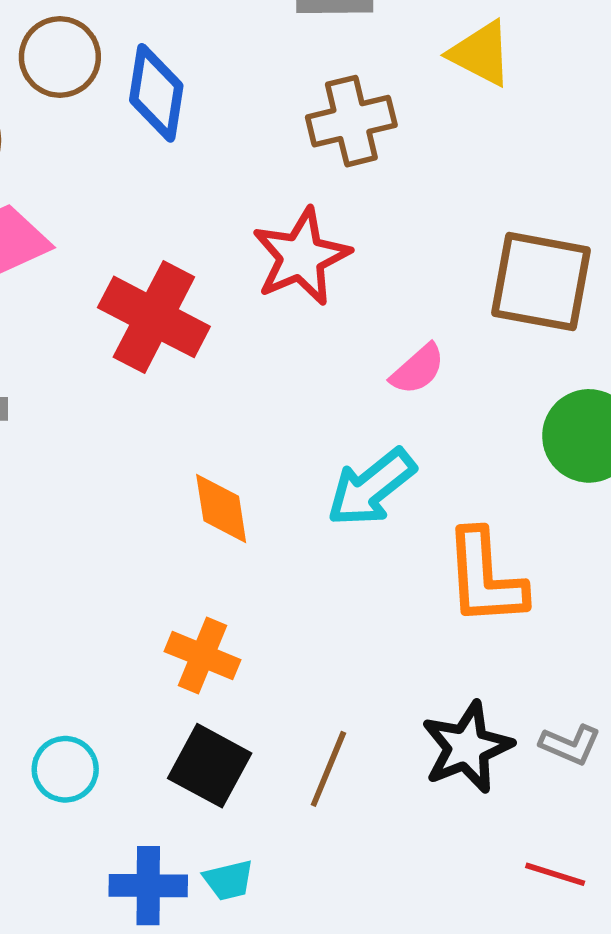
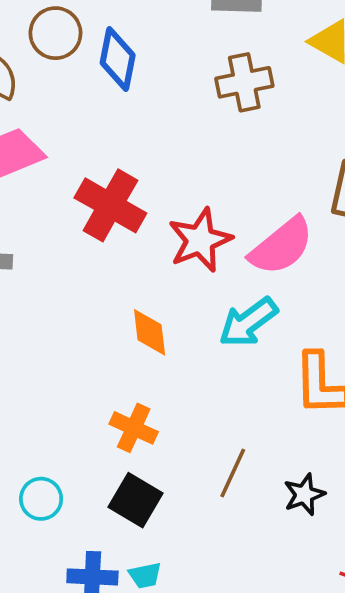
red star: (301, 257) -> (200, 240), moved
pink semicircle: (418, 369) -> (281, 246), size x1.8
black star: (467, 747) -> (304, 494), size x0.7
brown line: (328, 769) -> (233, 473), moved

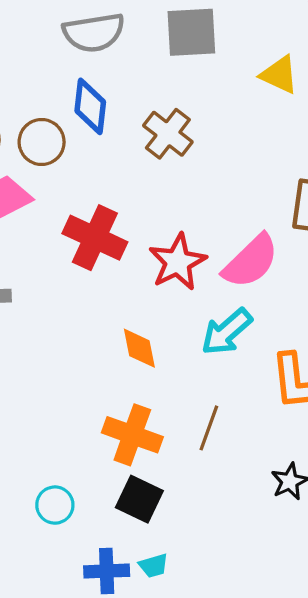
brown circle: (55, 33) -> (42, 142), moved
brown cross: (244, 82) -> (168, 134), moved, turned -36
orange cross: (134, 428) -> (132, 435), size x1.4
brown line: (233, 473) -> (209, 428), moved

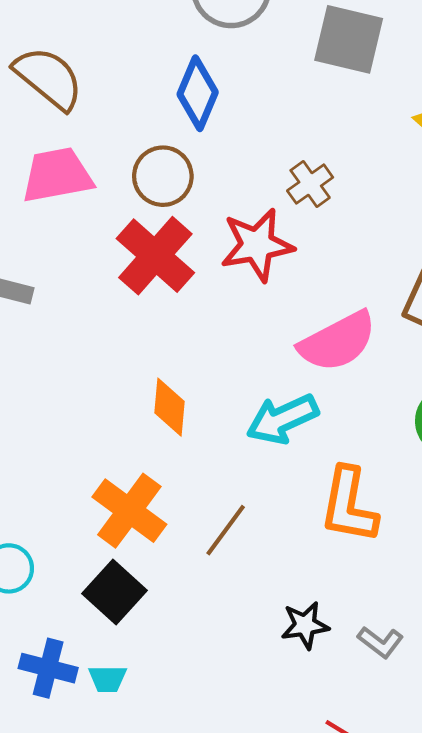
brown cross: (168, 134) -> (310, 184), moved, size x0.7
brown circle: (42, 142) -> (163, 176), moved
red star: (178, 262) -> (257, 245), moved

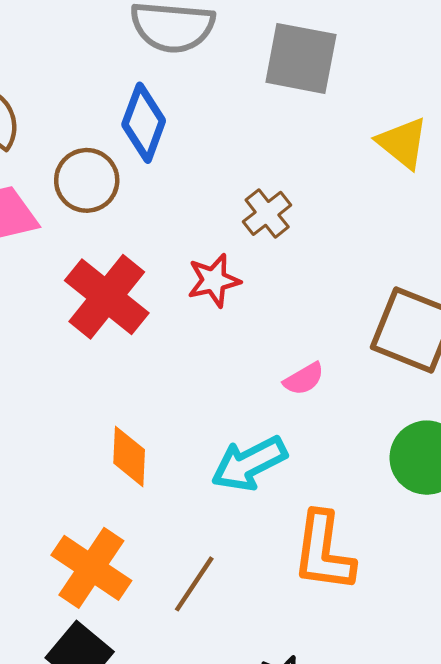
brown circle: (163, 176) -> (87, 180), moved
red star: (257, 245) -> (214, 280), size x0.7
pink semicircle: (338, 341) -> (304, 379), size x0.5

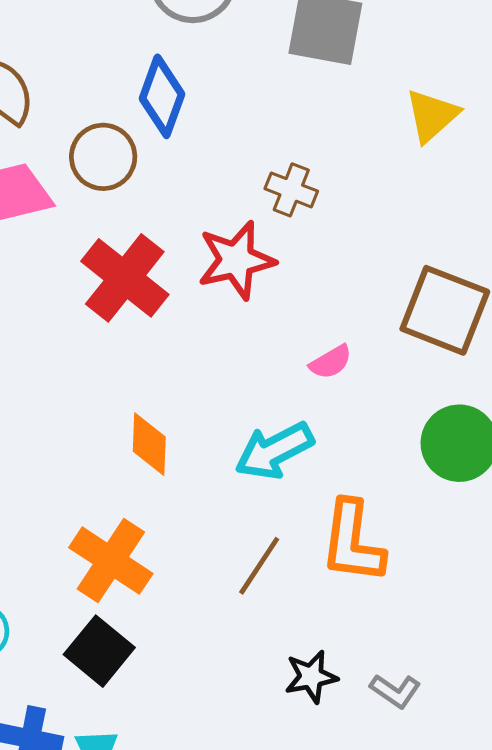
yellow triangle: (403, 143) -> (432, 115), turned 40
brown cross: (267, 213) -> (291, 190), turned -30
red star: (214, 280) -> (236, 260), size x1.4
brown line: (194, 584) -> (259, 566), moved

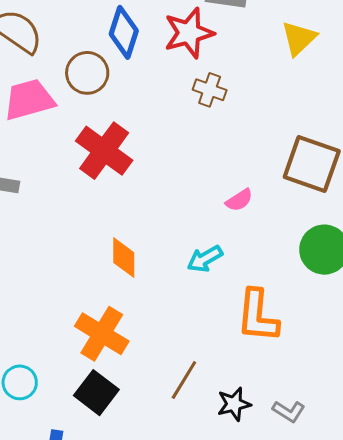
red star: (236, 260) -> (189, 33), moved
cyan arrow: (274, 451) -> (205, 259), size x0.7
brown line: (259, 566) -> (184, 380), moved

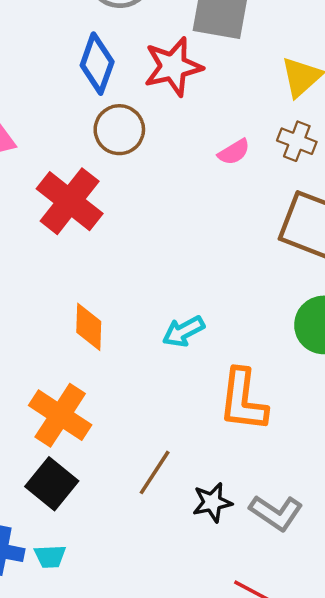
brown circle: (87, 73) -> (119, 130), moved
brown cross: (210, 90) -> (297, 141), moved
pink semicircle: (239, 200) -> (234, 152), moved
gray L-shape: (289, 411) -> (276, 513), size x1.4

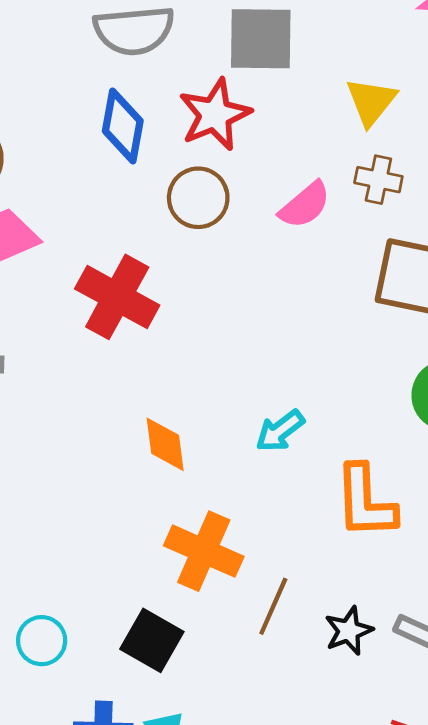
brown circle: (119, 130) -> (198, 198), moved
pink semicircle: (234, 152) -> (305, 205), size x1.4
orange cross: (60, 415) -> (204, 551), moved

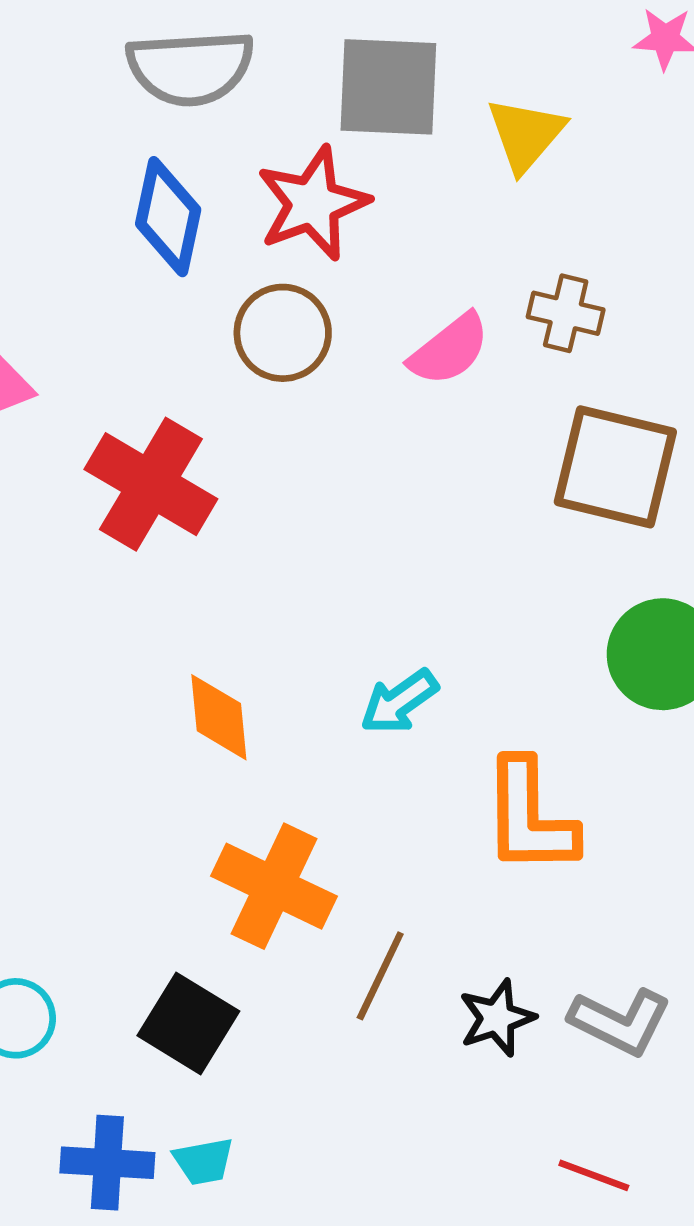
yellow triangle: (371, 101) -> (526, 134), moved

